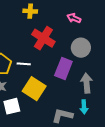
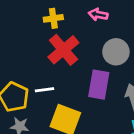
yellow cross: (30, 11) -> (53, 18), moved
red cross: (43, 38) -> (63, 50), turned 30

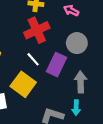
white line: (45, 90) -> (33, 59), moved, turned 40

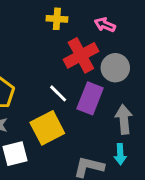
red cross: (37, 30) -> (81, 55), moved
yellow square: (23, 84) -> (47, 128), turned 30

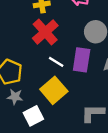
red cross: (81, 55) -> (45, 32), moved

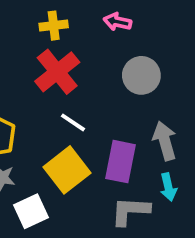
purple rectangle: (82, 60) -> (121, 162), moved

